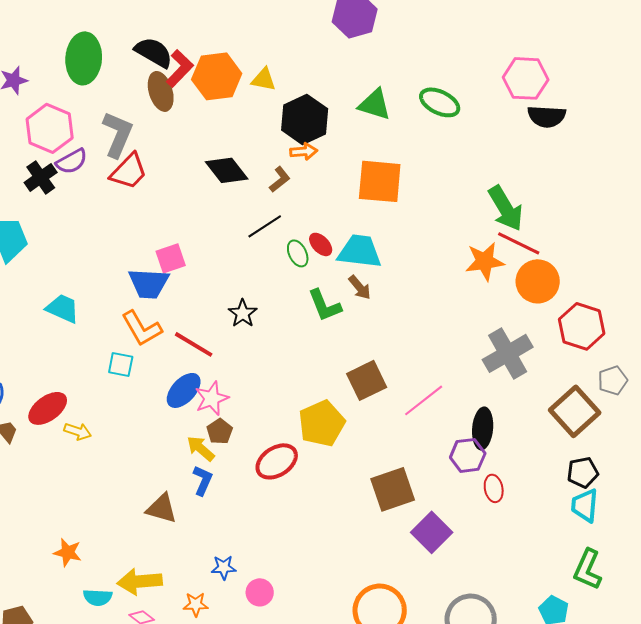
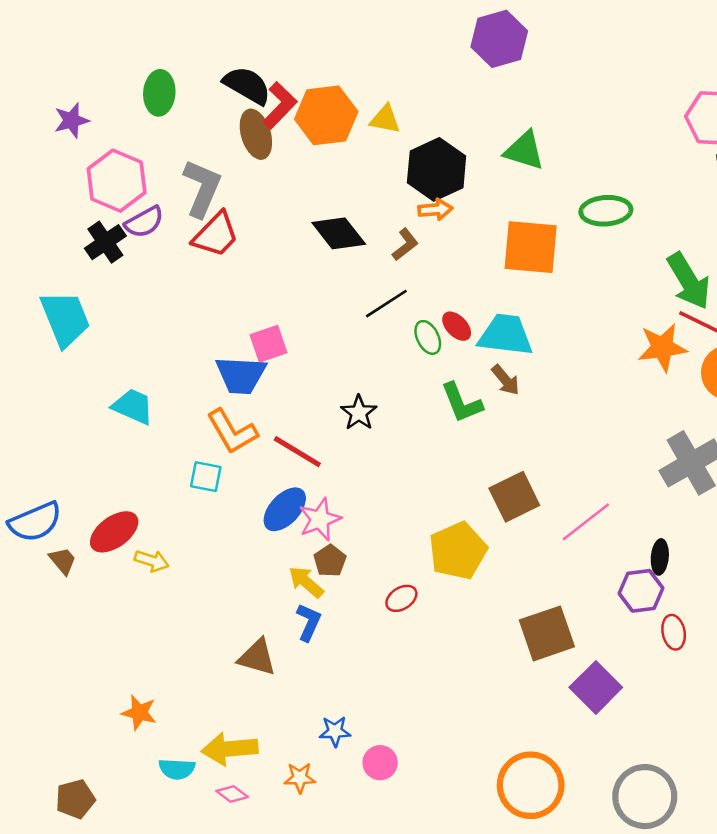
green ellipse: (84, 58) -> (159, 93), size x0.7
green ellipse: (440, 102) -> (606, 211), moved, turned -30
black ellipse: (483, 428) -> (660, 557), size x0.7
red ellipse: (277, 461) -> (401, 598), size x0.6

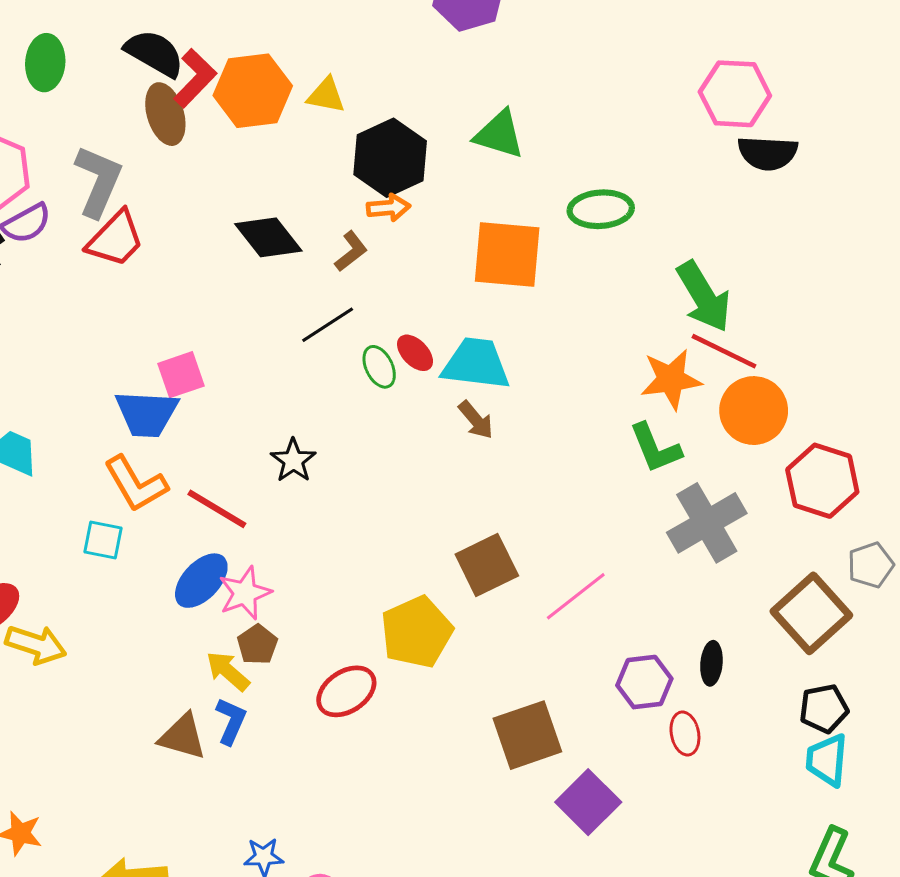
green L-shape: (462, 403) -> (655, 448), moved
black ellipse: (660, 557) -> (711, 663), moved
yellow arrow: (152, 561) -> (36, 645), size x1.4
red ellipse: (401, 598) -> (346, 691), size x1.5
brown triangle: (257, 657) -> (183, 737), moved

